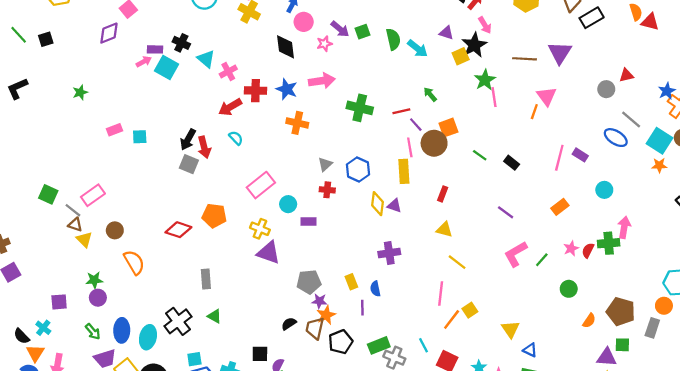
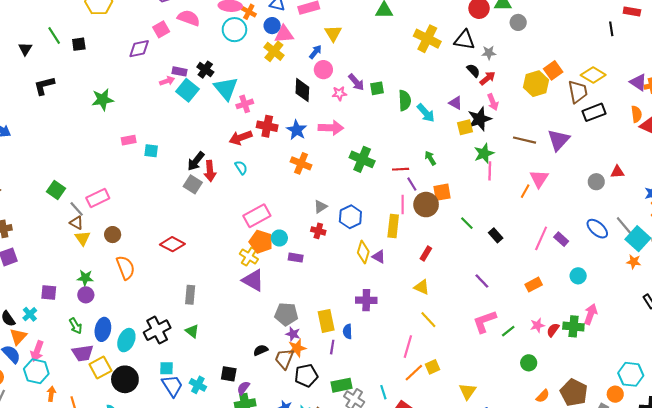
cyan triangle: (206, 59) -> (226, 88), size x1.4
green star: (80, 92) -> (103, 100), size x1.5
gray line: (631, 120) -> (624, 226), moved
orange pentagon: (214, 216) -> (261, 242), moved
yellow rectangle: (351, 282) -> (326, 321), size x1.5

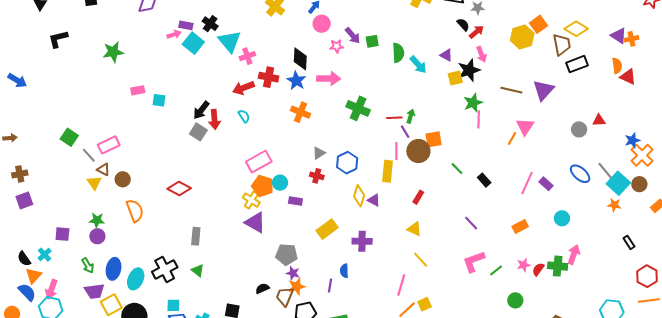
black diamond: (302, 90) -> (300, 59), moved
green arrow: (430, 158) -> (411, 116), moved, turned 48
brown triangle: (76, 223) -> (103, 170), moved
yellow rectangle: (326, 321) -> (327, 229), moved, turned 65

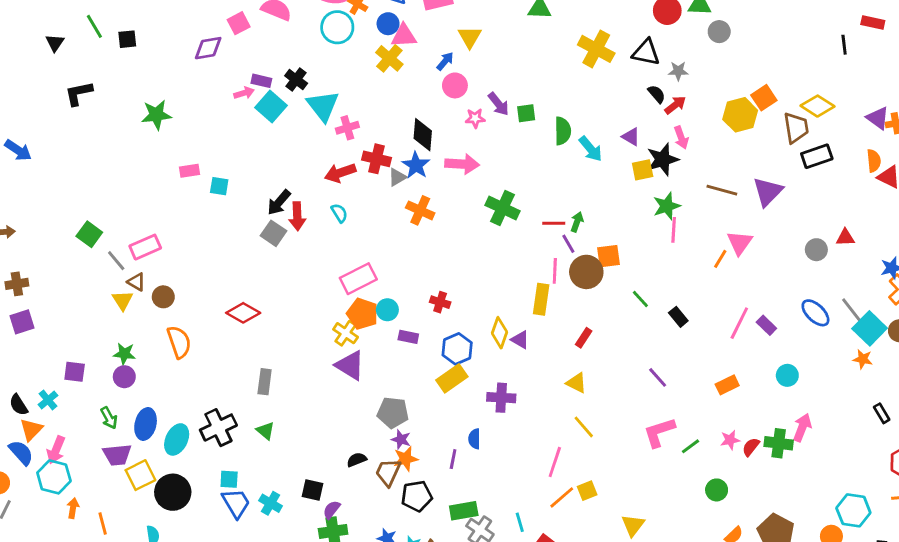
gray triangle: (319, 153) -> (397, 177), moved
blue hexagon: (347, 163) -> (457, 349), moved

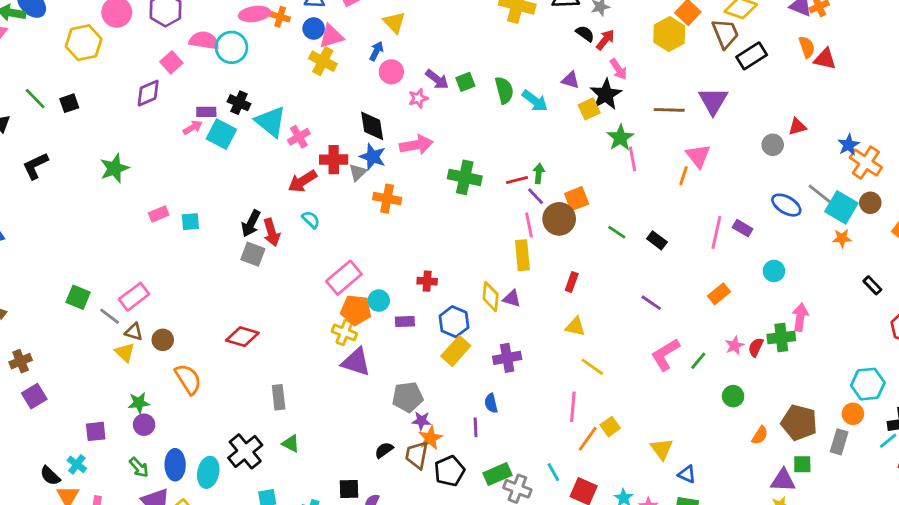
cyan circle: (337, 27) -> (231, 47), moved

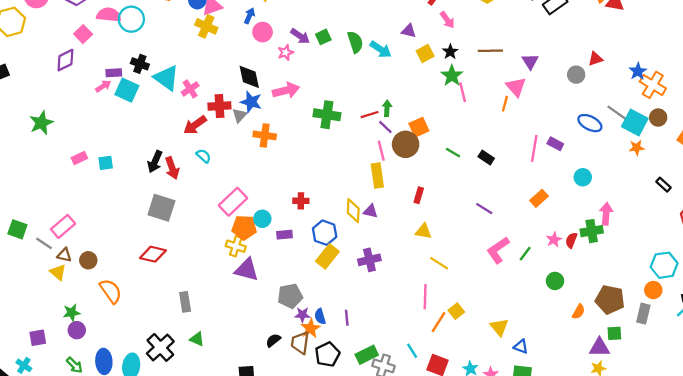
black star: (606, 94) -> (450, 52), moved, size x0.6
purple triangle: (713, 101) -> (530, 61), moved, size x0.7
gray square: (253, 254) -> (161, 208), moved, size x1.4
blue semicircle: (491, 403) -> (320, 316), moved

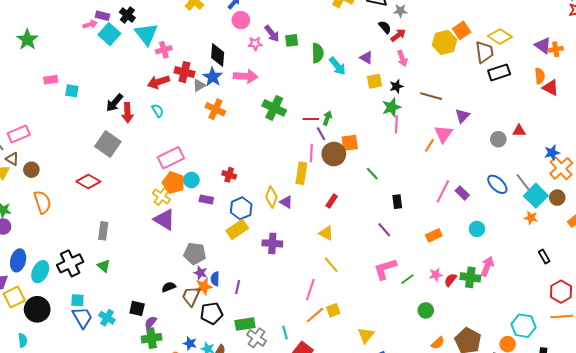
green star: (41, 123) -> (27, 40), turned -30
black rectangle: (486, 158) -> (397, 202), moved, turned 32

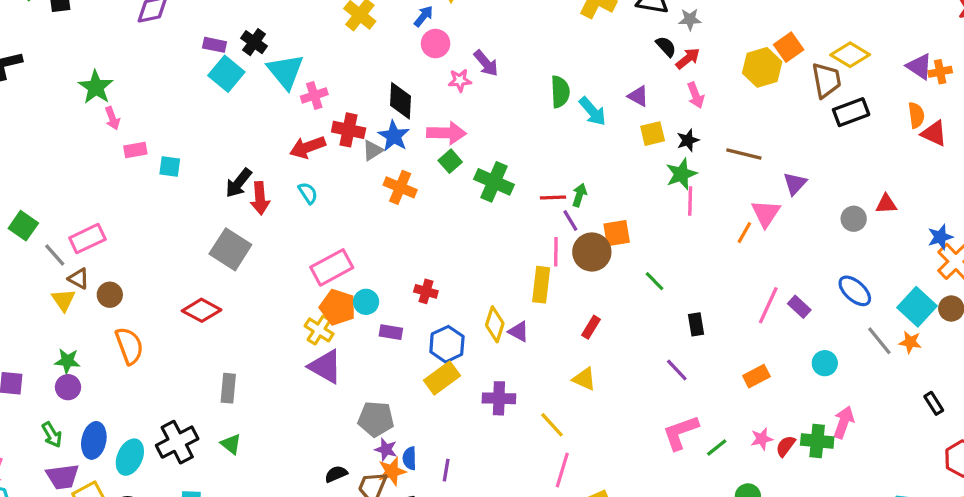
pink arrow: (90, 24) -> (112, 118), moved, turned 88
green square: (292, 40) -> (450, 161), moved, turned -32
gray line: (523, 183) -> (879, 341), moved
yellow line: (331, 265) -> (552, 425), moved

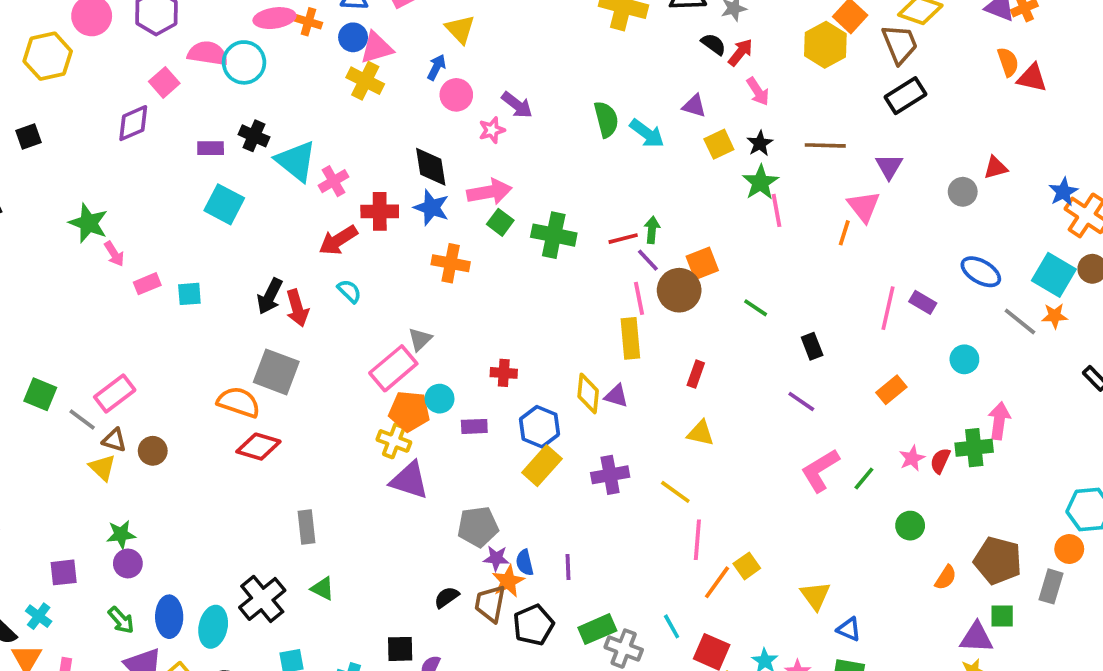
cyan square: (226, 74) -> (224, 204), moved
black rectangle: (851, 112) -> (905, 96), moved
gray triangle: (373, 150) -> (420, 339), moved
orange semicircle: (129, 346) -> (239, 402), moved, turned -39

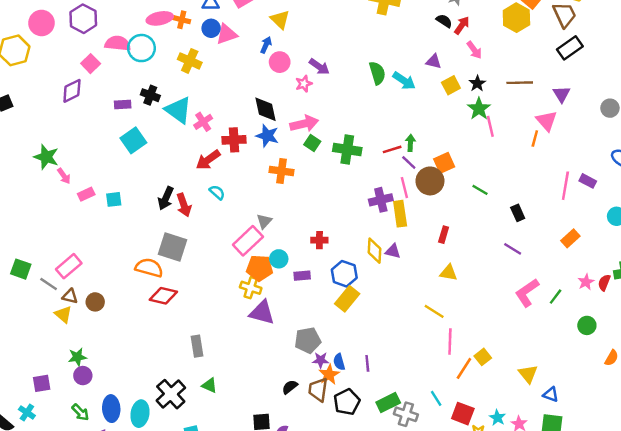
yellow cross: (365, 81) -> (190, 61), moved
cyan square: (224, 204) -> (133, 140), turned 30
purple cross: (610, 475) -> (381, 200), moved

